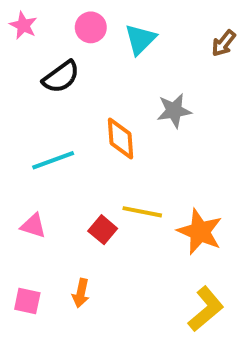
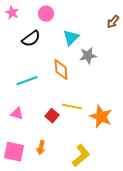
cyan triangle: (140, 39) -> (71, 38), moved
pink square: (27, 301) -> (14, 152), size x1.5
yellow L-shape: (206, 309) -> (81, 156), moved

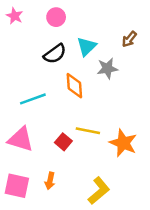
brown arrow: (113, 22) -> (129, 39), moved
black semicircle: (31, 39) -> (55, 54), moved
pink triangle: (17, 114) -> (21, 139), size x1.6

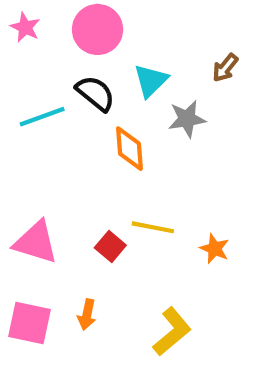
pink circle: (56, 17) -> (98, 29), size x1.5
black semicircle: (55, 54) -> (95, 93), turned -105
cyan line: (33, 99) -> (42, 117), moved
orange star: (123, 143) -> (215, 249), size x0.6

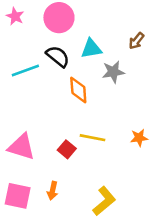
cyan triangle: (151, 81) -> (91, 49), turned 35
orange star: (215, 249) -> (139, 138), moved, turned -30

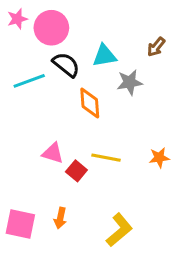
pink star: (15, 16) -> (17, 19), turned 30
pink circle: (59, 18) -> (51, 28), moved
pink triangle: (22, 147) -> (53, 153), moved, size x0.7

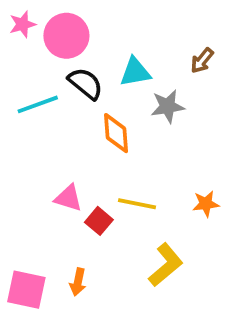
yellow L-shape: (119, 230) -> (166, 265), moved

